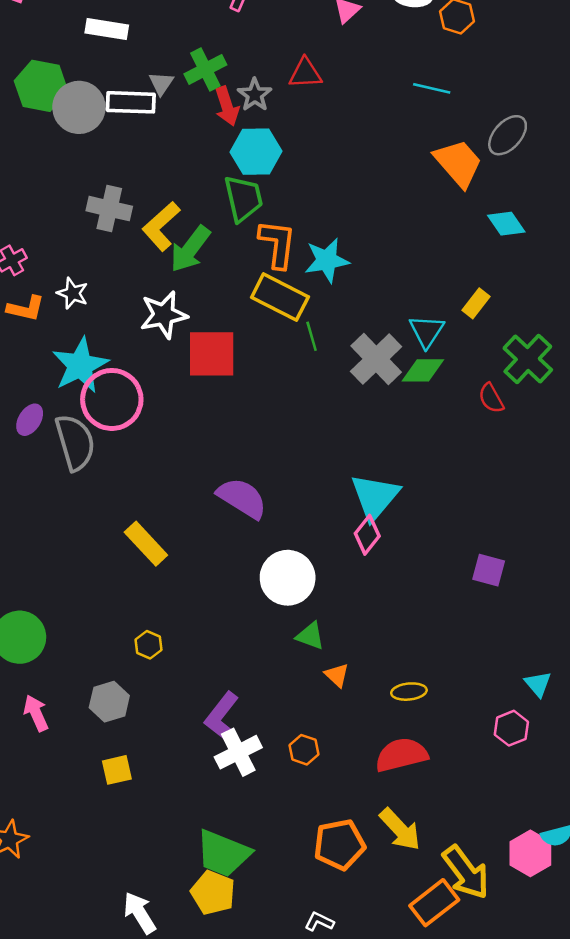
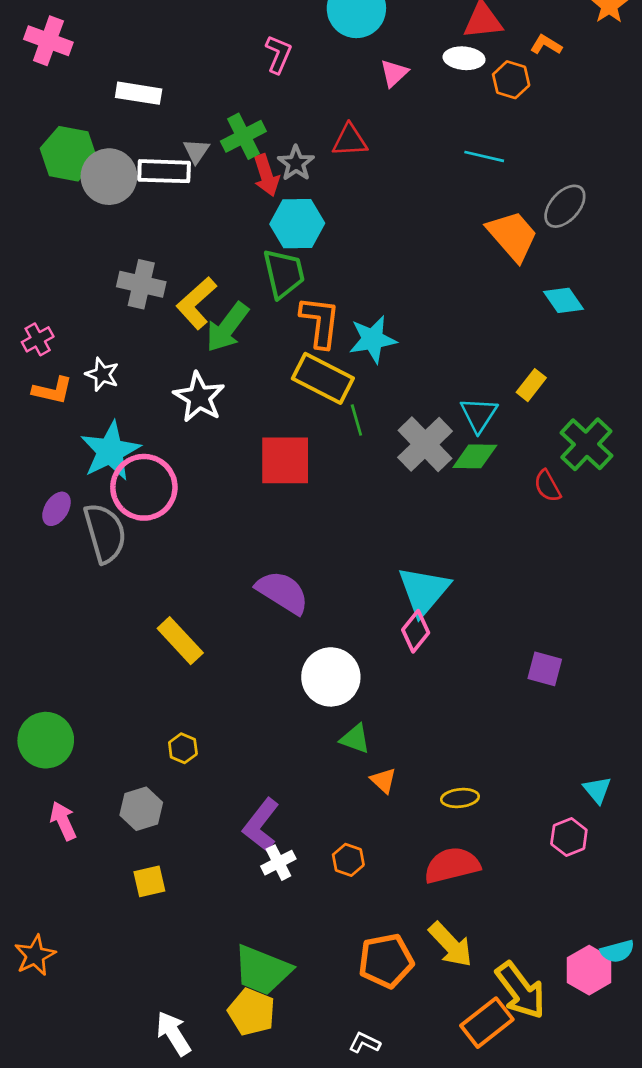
white star: (164, 315) -> (199, 397), turned -30
red square: (212, 354) -> (285, 460), moved
white cross: (238, 752) -> (278, 863), size x0.7

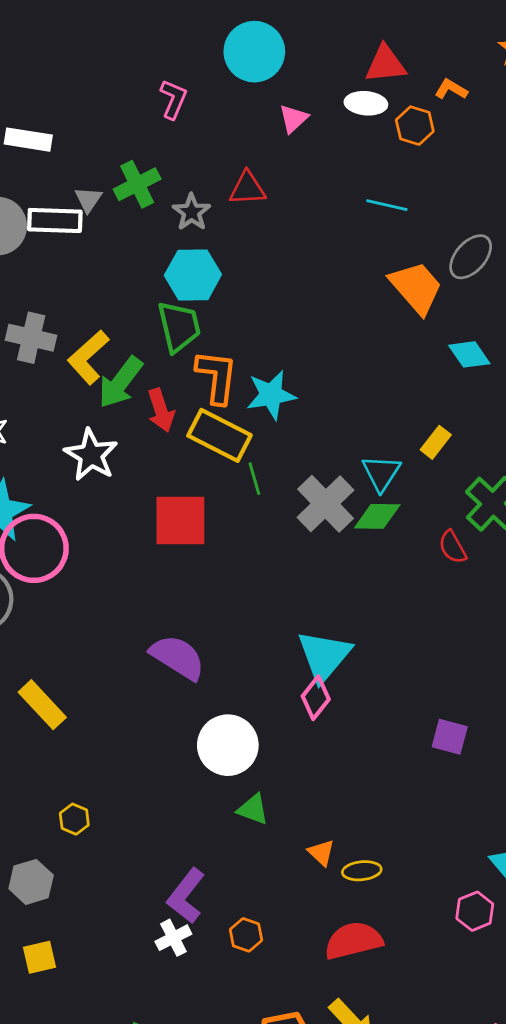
red arrow: (266, 175) -> (161, 410), moved
yellow rectangle: (180, 641) -> (42, 705), moved
orange triangle: (383, 781) -> (321, 853), moved
purple L-shape: (261, 825) -> (186, 896), moved

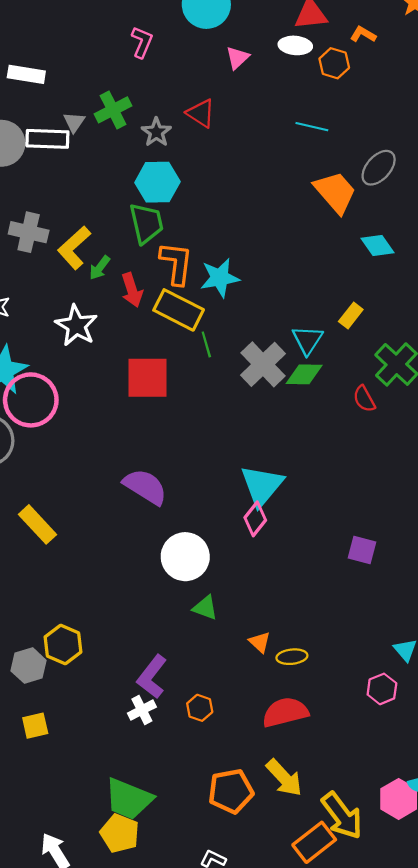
red triangle: (247, 188) -> (201, 113), turned 36
green arrow: (120, 382) -> (100, 268), size x0.6
yellow hexagon: (74, 819) -> (63, 644), moved, size x1.6

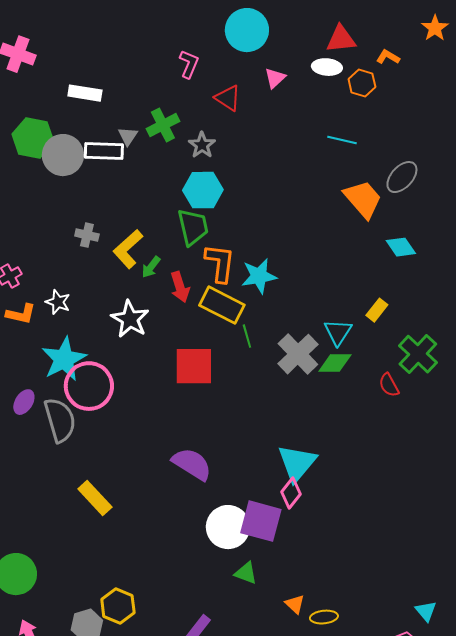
red triangle: (201, 113) -> (228, 98), moved
gray cross: (29, 232) -> (87, 235), size x0.7
purple square: (362, 550) -> (261, 521), moved, size x1.6

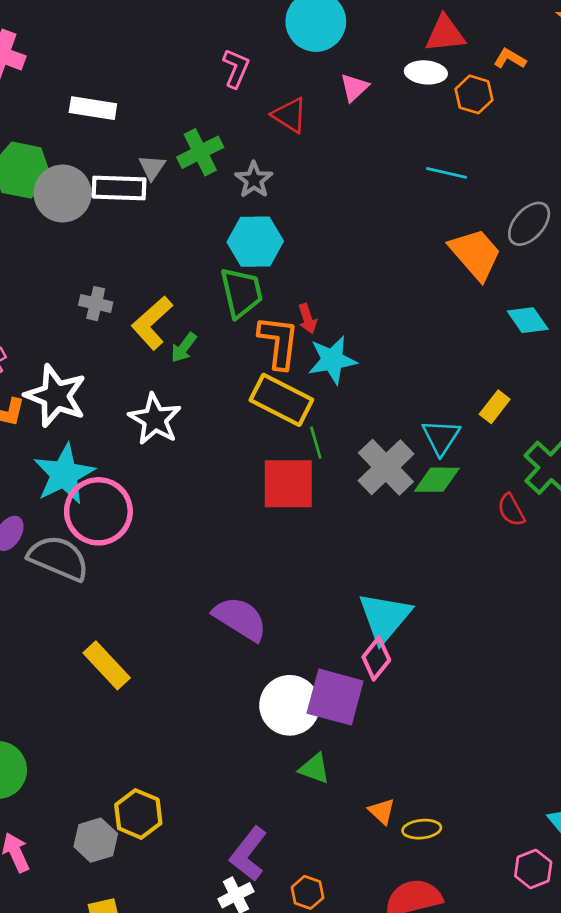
red arrow: (180, 287) -> (308, 319), moved, size x0.7
white star: (58, 302) -> (56, 396), size x1.8
red square: (194, 366) -> (288, 484), moved
gray semicircle: (60, 420) -> (59, 558), turned -51

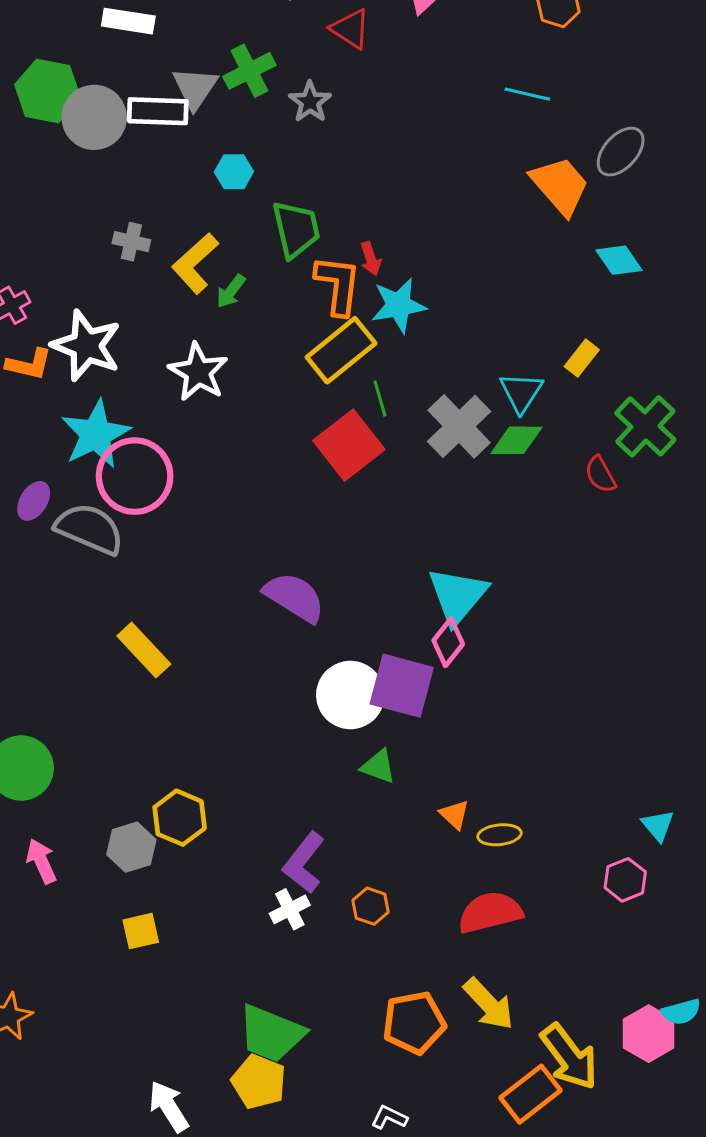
gray triangle: (152, 167) -> (195, 88), size x1.5
cyan hexagon: (255, 242) -> (234, 172), moved, size x0.6
yellow rectangle: (281, 400) -> (341, 350), turned -66
red square: (288, 484) -> (349, 445), turned -38

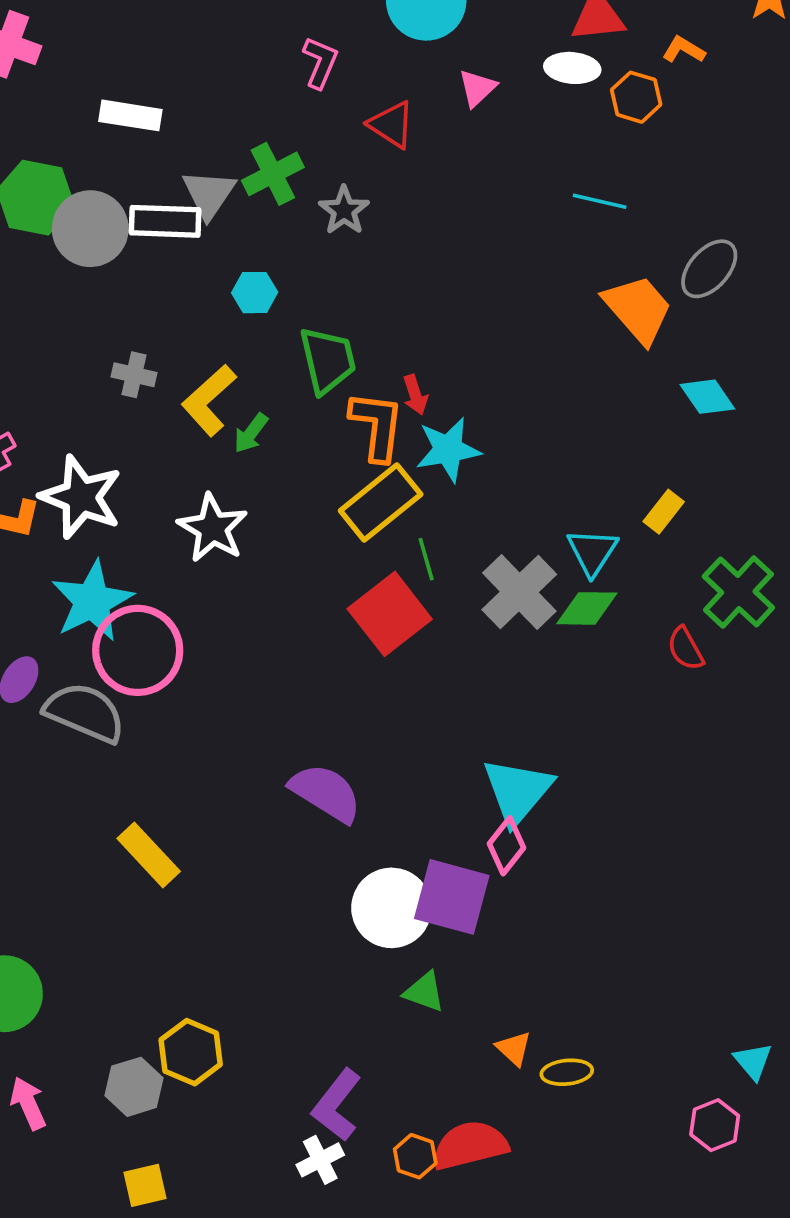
red semicircle: (490, 912) -> (470, 1145), moved

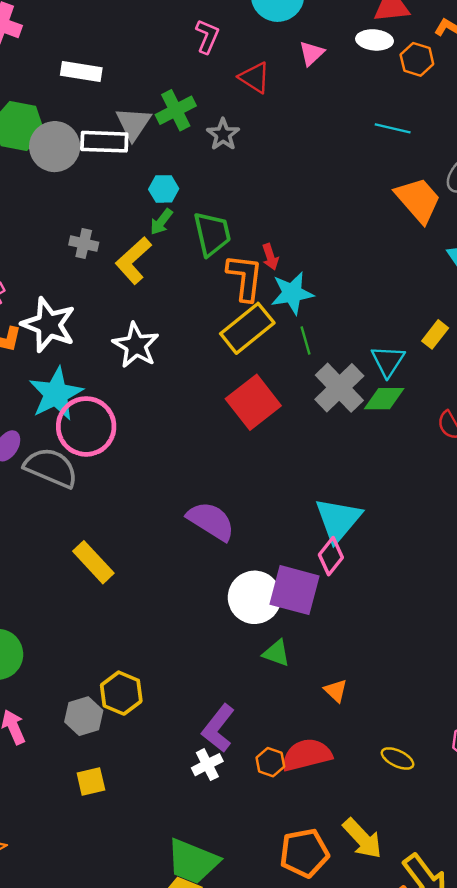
green arrow: (251, 433) -> (161, 222), moved
green line: (426, 559) -> (305, 340), moved
yellow ellipse: (567, 1072) -> (398, 758), moved, turned 32

